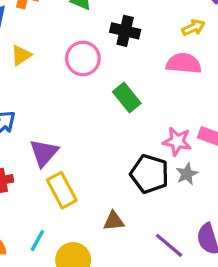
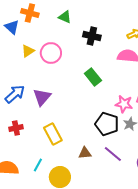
pink circle: (83, 59) -> (51, 53), moved
purple triangle: (44, 153) -> (42, 97), moved
purple line: (169, 245) -> (113, 154), moved

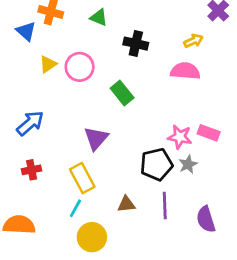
green rectangle: (93, 77) -> (122, 93), moved
purple triangle: (42, 97) -> (96, 138), moved
black pentagon: (107, 124) -> (156, 164), turned -30
purple line: (113, 154) -> (165, 206), turned 48
cyan line: (38, 165) -> (75, 208), moved

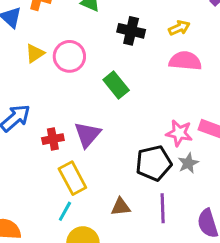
yellow arrow: (193, 41) -> (179, 28), moved
red cross: (32, 170) -> (53, 139), moved

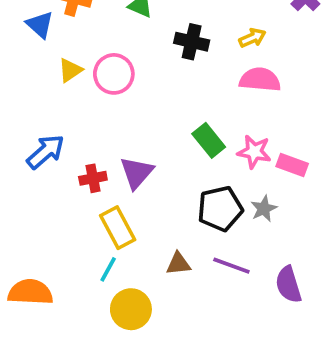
green rectangle: (116, 85) -> (209, 140), moved
pink star: (179, 133) -> (254, 152), moved
purple line: (163, 208) -> (231, 266), turned -68

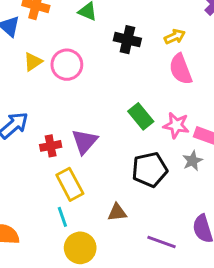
pink semicircle: (260, 80) -> (181, 69), turned -116
gray star: (264, 209) -> (192, 161), moved
purple line: (231, 266) -> (161, 242), moved
cyan line: (108, 269) -> (62, 217), turned -48

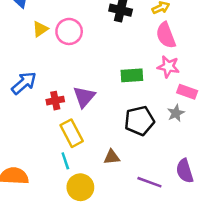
green rectangle: (141, 116) -> (132, 75), turned -55
pink star: (176, 125) -> (168, 67), moved

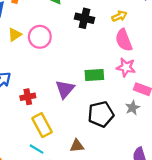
purple triangle: (84, 97) -> (65, 89), moved
cyan line: (65, 161) -> (37, 149), turned -40

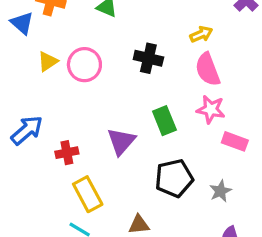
black cross: (85, 18) -> (148, 58), moved
green rectangle: (94, 75) -> (164, 121), turned 72
gray star: (132, 108) -> (220, 191), moved

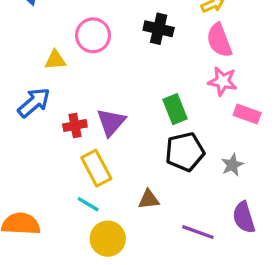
yellow triangle: (48, 61) -> (55, 60), moved, turned 30
green rectangle: (164, 121) -> (175, 109), moved
purple triangle: (121, 141) -> (111, 122), moved

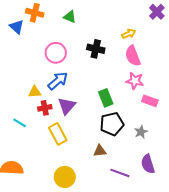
yellow triangle: (55, 60) -> (35, 92), moved
blue arrow: (34, 103) -> (58, 81), moved
brown triangle: (149, 199) -> (100, 151), moved
cyan line: (88, 204) -> (20, 123), moved

